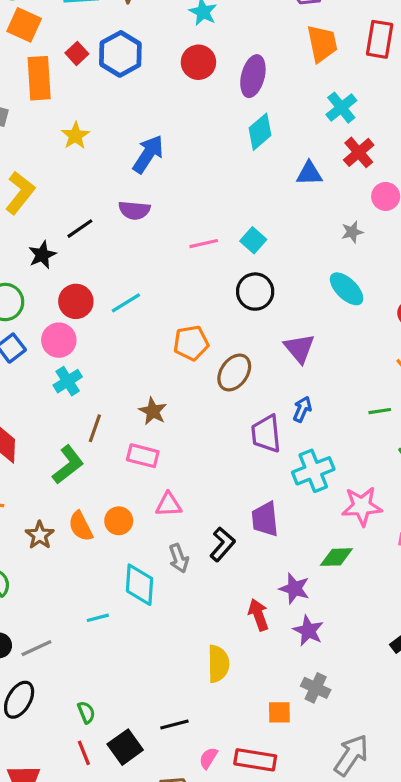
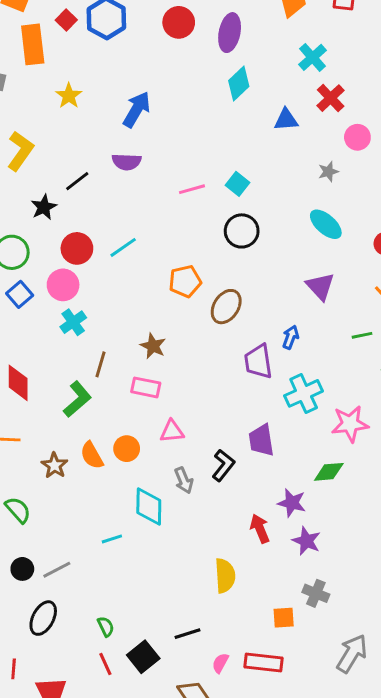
purple triangle: (299, 348) -> (320, 286), moved

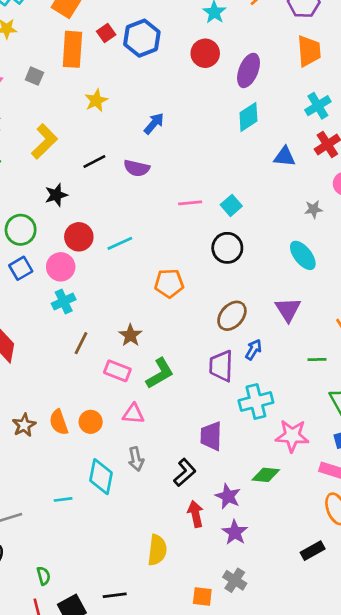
blue arrow: (137, 109) -> (154, 123), size x0.7
black line: (77, 181) -> (94, 162), moved
brown ellipse: (226, 307) -> (232, 316), moved
green L-shape: (77, 399) -> (160, 373), moved
black L-shape: (223, 465) -> (185, 472), moved

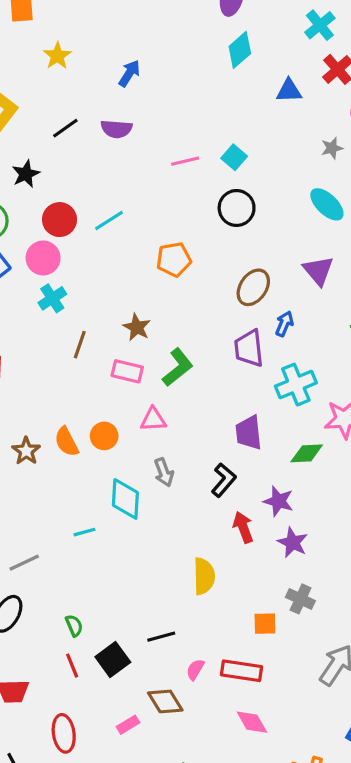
green diamond: (266, 475) -> (307, 453), moved

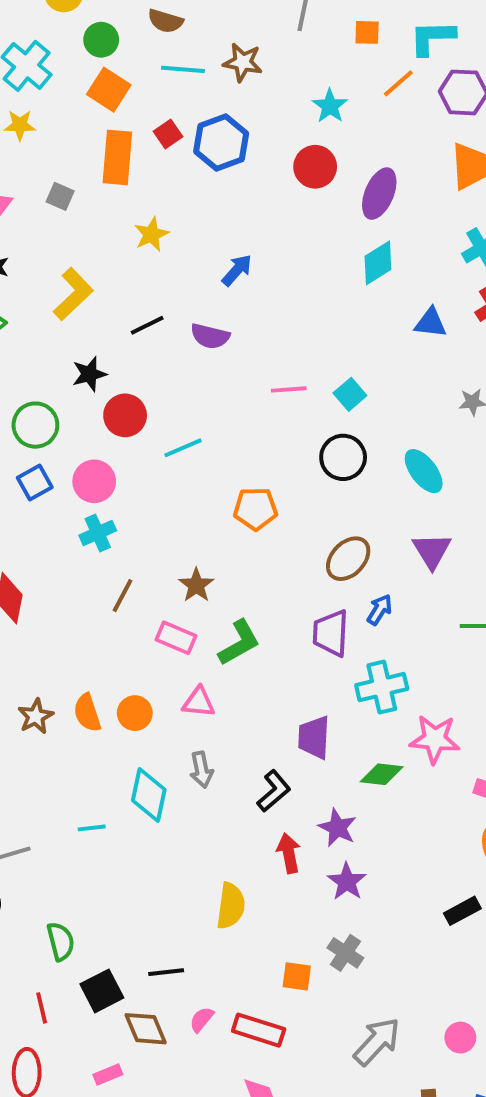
cyan ellipse: (327, 204) -> (424, 471), moved
red circle: (60, 220) -> (125, 415), moved
green semicircle: (74, 626) -> (61, 941), size x1.4
red line: (72, 666) -> (42, 1008), moved
brown diamond: (165, 701) -> (146, 1029), moved

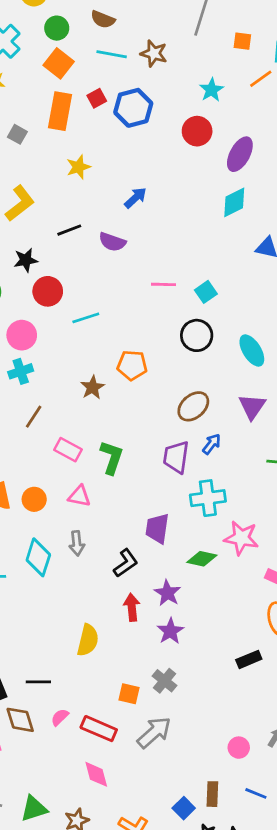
brown star: (196, 585) -> (92, 387), moved
green L-shape: (239, 643) -> (112, 457), turned -48
gray arrow: (377, 1042) -> (154, 732), moved

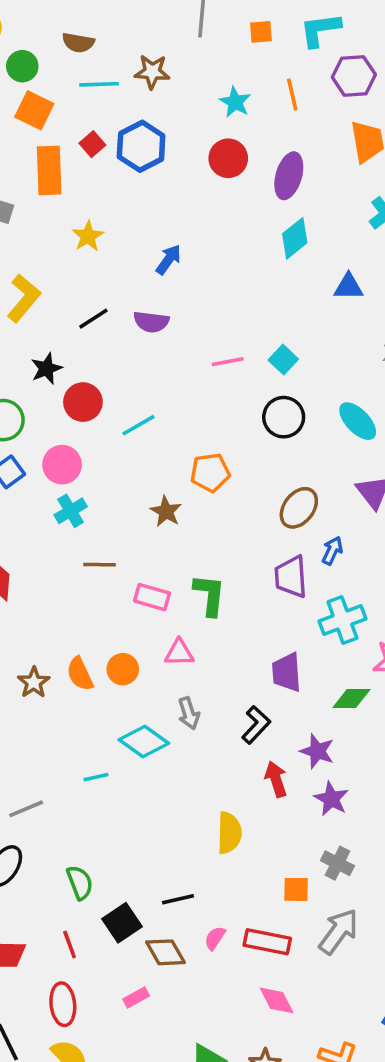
orange line: (261, 79) -> (292, 95), moved, turned -55
brown line: (34, 417) -> (99, 565), turned 70
cyan diamond: (38, 557) -> (144, 741), turned -60

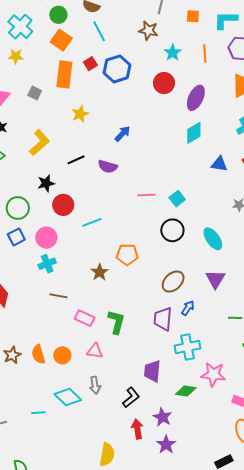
brown star: (152, 72) -> (148, 31), moved
cyan line: (99, 84) -> (99, 31), turned 55

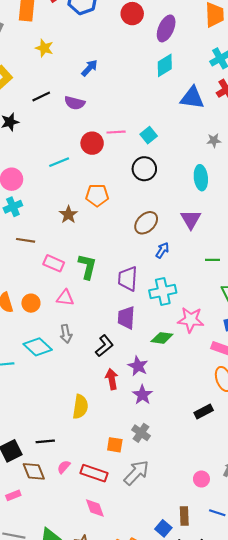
yellow star: (80, 114) -> (44, 48), turned -30
blue triangle: (219, 164) -> (192, 98), size x1.4
red circle: (63, 205) -> (92, 143), moved
cyan ellipse: (213, 239) -> (201, 178), moved, turned 30
purple trapezoid: (163, 319) -> (128, 279), moved

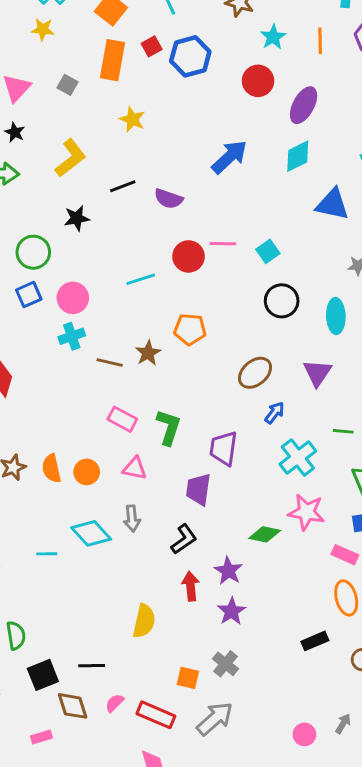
blue arrow: (90, 68) -> (229, 157), moved, size x1.5
black circle: (144, 169) -> (282, 301), moved
brown line: (26, 240) -> (110, 362), moved
cyan cross: (163, 291) -> (298, 458), moved, turned -30
purple trapezoid: (126, 318) -> (198, 489), moved

